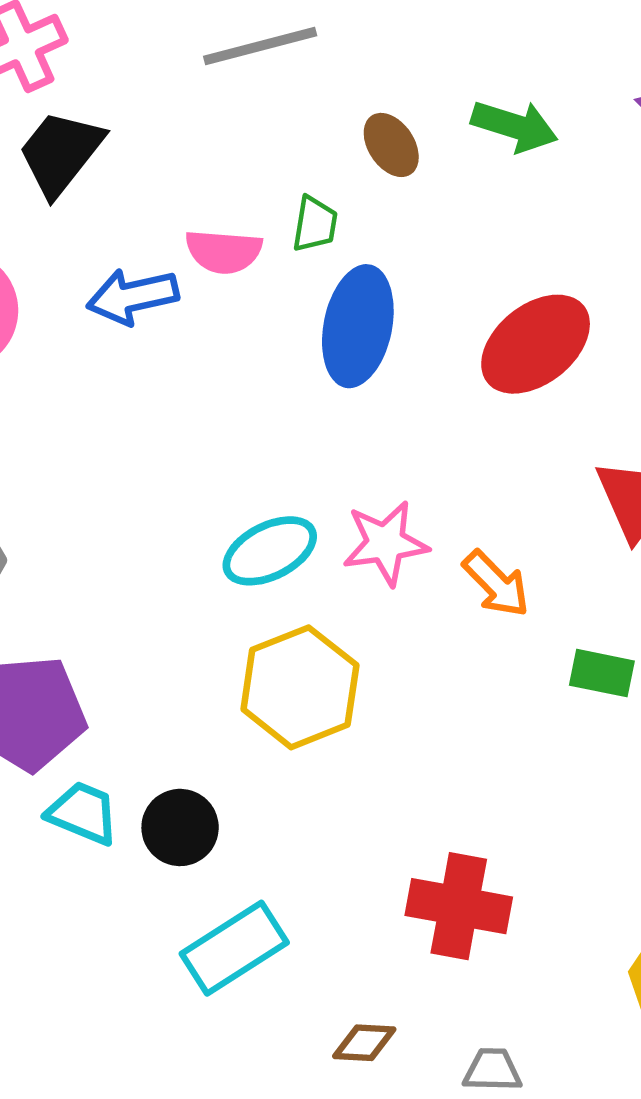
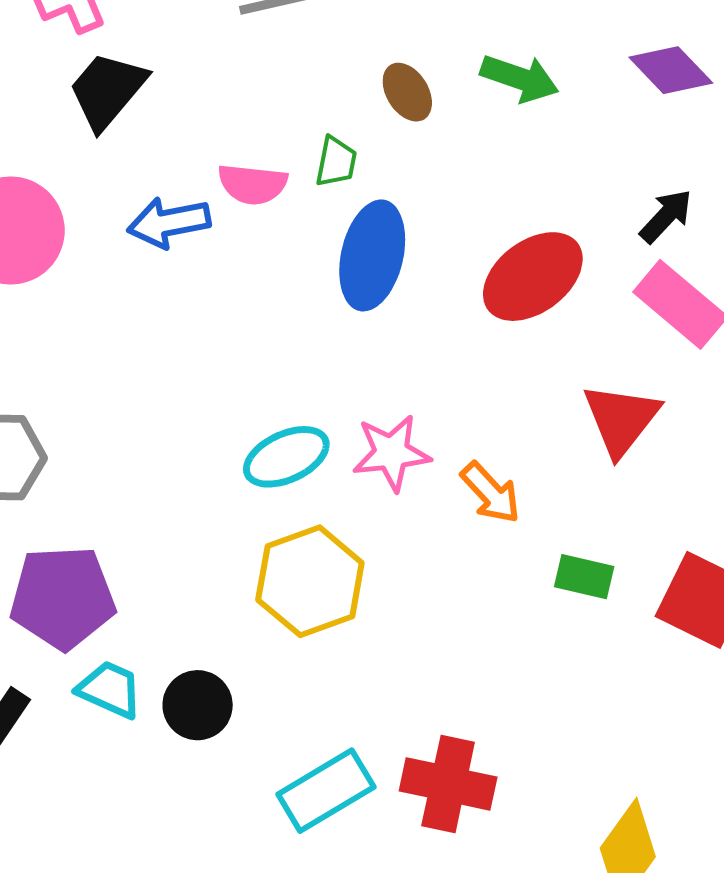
cyan rectangle: (234, 948) -> (326, 791), moved

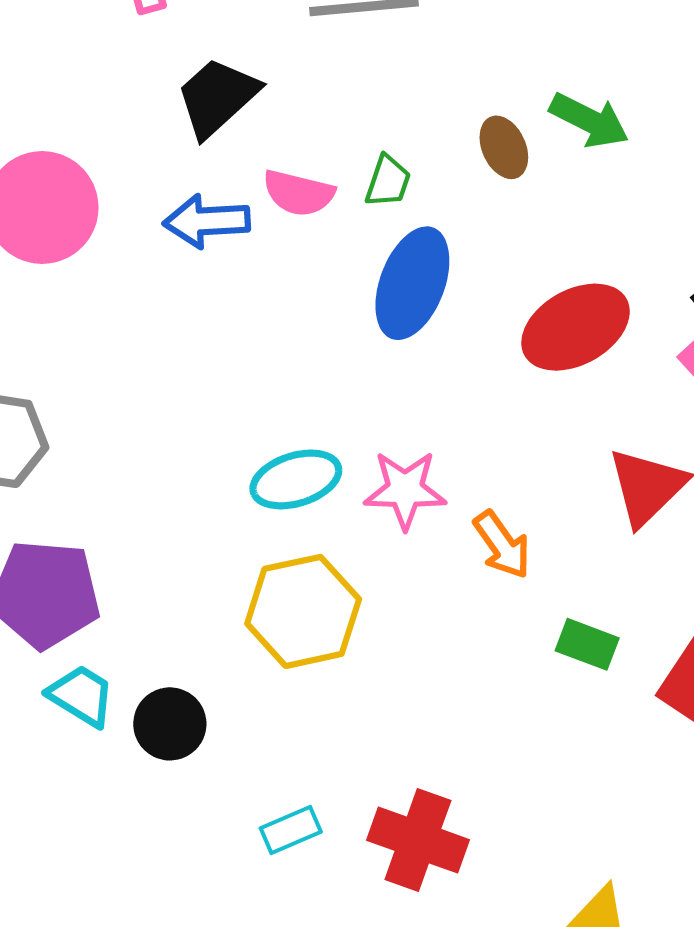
black trapezoid: (107, 90) -> (217, 97), moved
brown ellipse: (407, 92) -> (504, 147), moved
cyan rectangle: (326, 791) -> (291, 830), size x0.6

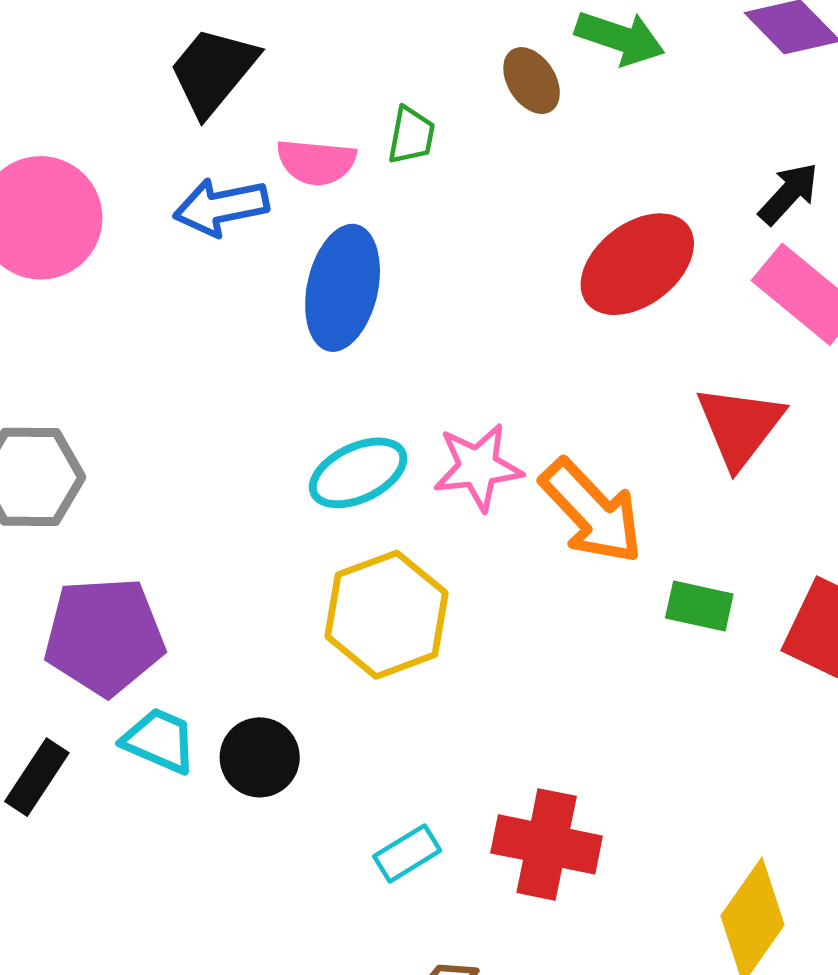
blue ellipse: (412, 283) -> (343, 288), moved
orange arrow: (502, 545) -> (592, 511), size x1.5

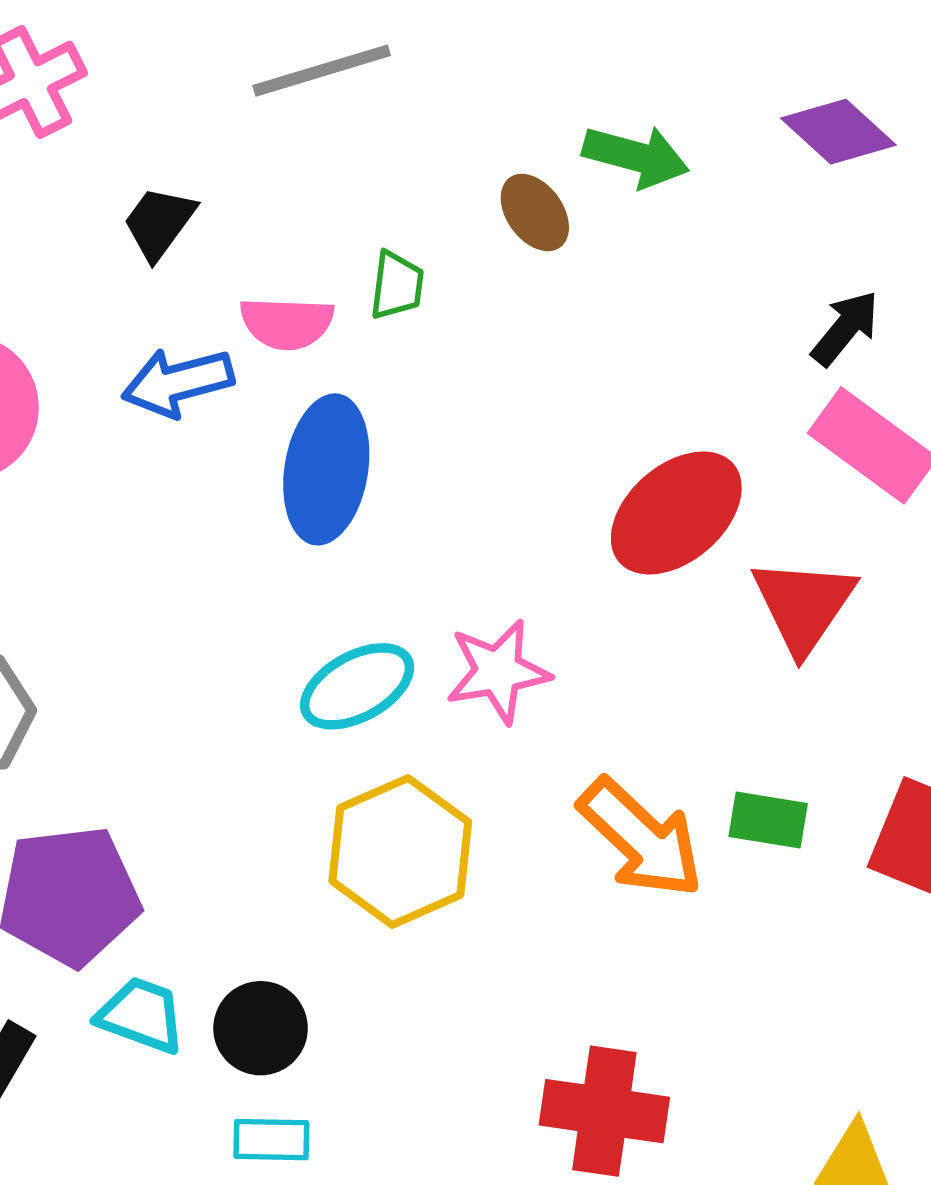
black trapezoid: (213, 71) -> (159, 223), size x0.7
red ellipse: (637, 264) -> (676, 513), moved
orange arrow: (592, 511) -> (641, 838), moved
cyan rectangle: (407, 853) -> (271, 1140), moved, turned 36

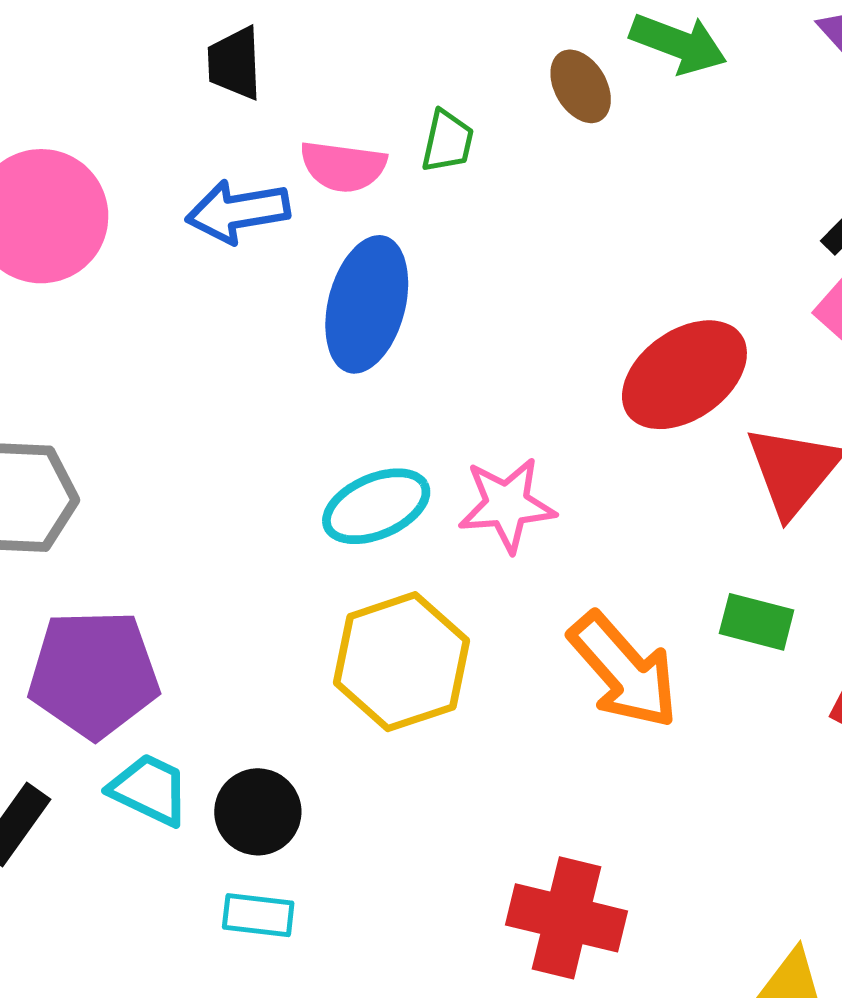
black trapezoid: (159, 223) -> (235, 63), turned -44
green rectangle: (768, 820) -> (757, 622), moved

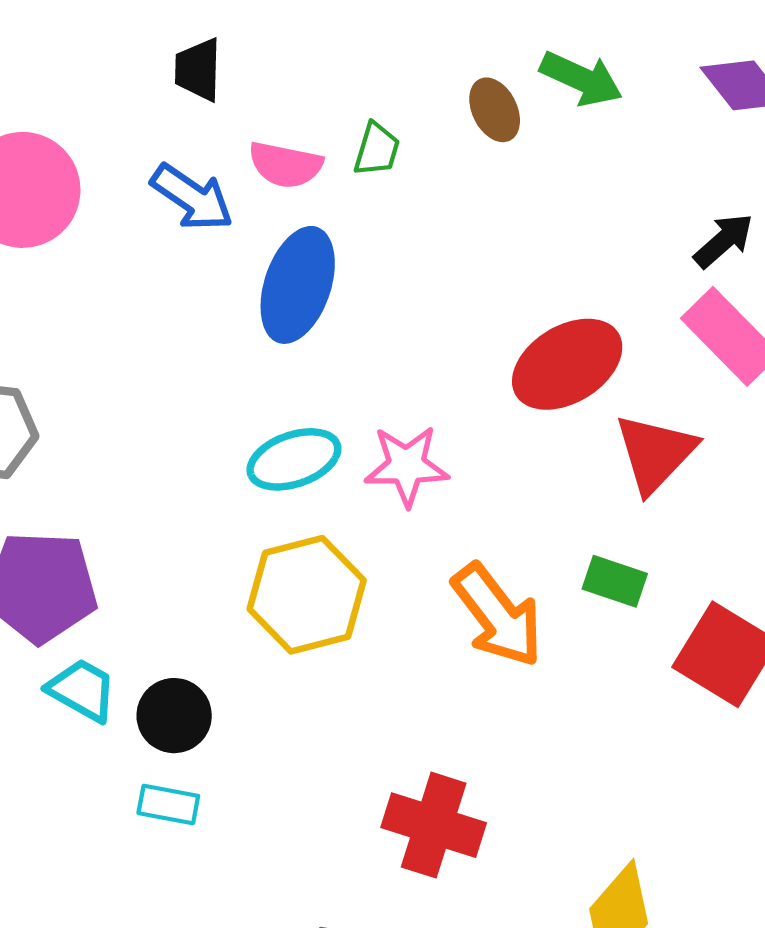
blue arrow: (238, 211) -> (192, 197), turned -140

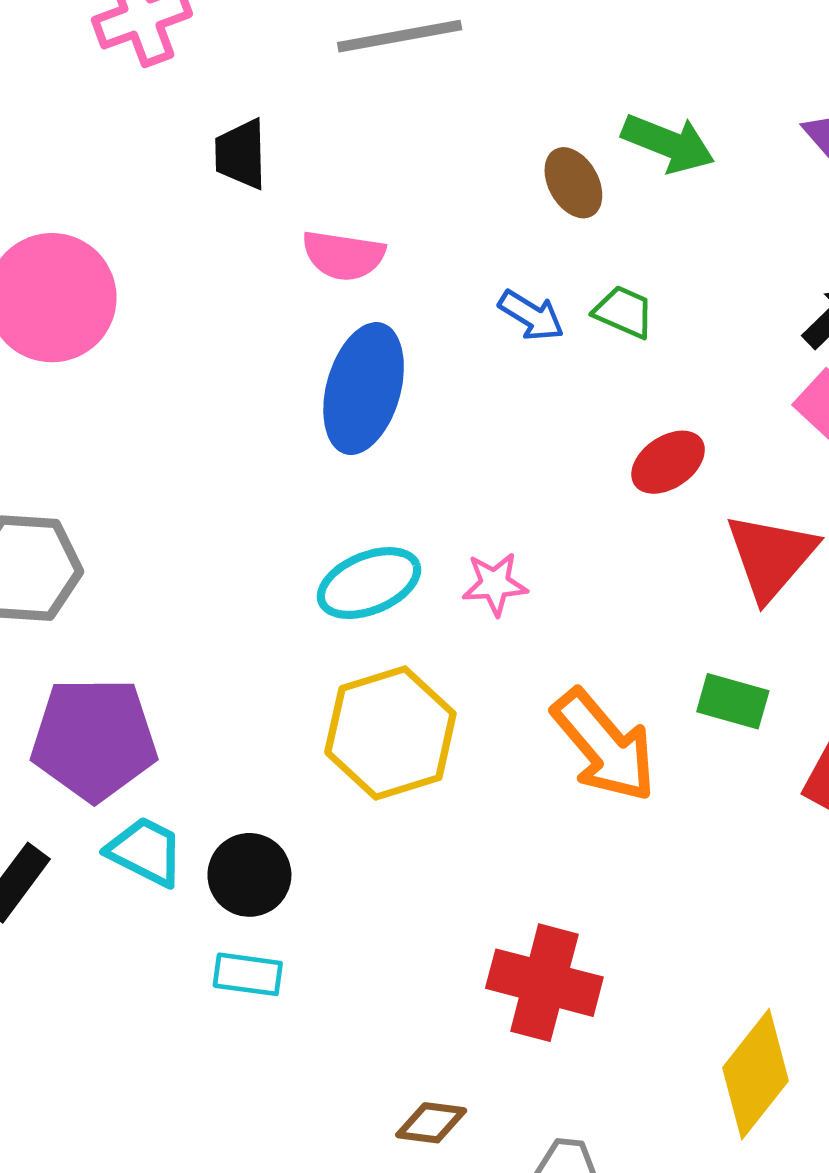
green trapezoid: (377, 149) -> (624, 312), moved, turned -80
blue arrow: (192, 197) -> (531, 315), moved, size x0.7
red ellipse: (567, 364) -> (668, 462), size x0.6
pink star: (407, 466) -> (495, 584), size x0.7

